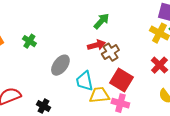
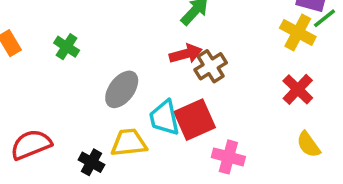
red square: (121, 80) -> (195, 120), moved, turned 35
yellow trapezoid: (99, 95) -> (129, 143), moved

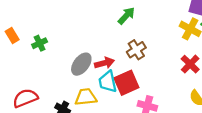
green cross: (67, 47) -> (40, 43), moved, turned 32
red arrow: (186, 54) -> (104, 63), moved

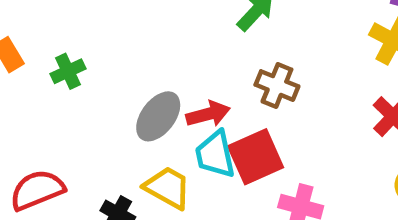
brown cross: (136, 50) -> (277, 86), turned -36
yellow trapezoid: (86, 97) -> (168, 188), turned 35

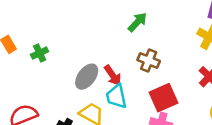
red arrow: (208, 114) -> (113, 75), turned 70
red square: (256, 157) -> (163, 98), moved

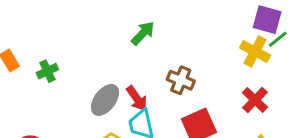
green arrow: (137, 22) -> (143, 33), moved

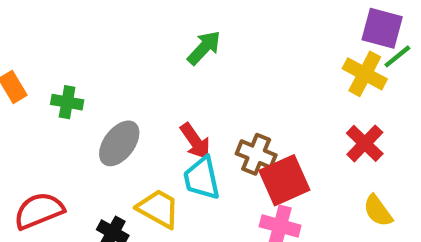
green cross: (47, 71) -> (67, 102), turned 35
brown cross: (181, 80) -> (256, 154), moved
gray ellipse: (105, 100) -> (119, 143), moved

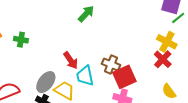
yellow cross: (365, 74) -> (167, 42), moved
red arrow: (195, 141) -> (71, 60), moved
gray ellipse: (119, 143) -> (46, 82), moved

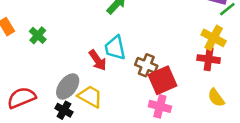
green cross: (21, 40) -> (38, 35), turned 32
red cross: (163, 59) -> (209, 59), turned -36
cyan trapezoid: (85, 76) -> (115, 48), moved

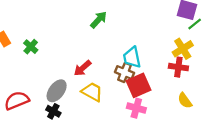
yellow cross: (214, 38) -> (183, 49), turned 30
cyan trapezoid: (115, 48) -> (132, 57), moved
red arrow: (98, 60) -> (82, 68), turned 84
yellow trapezoid: (90, 96) -> (92, 92), moved

